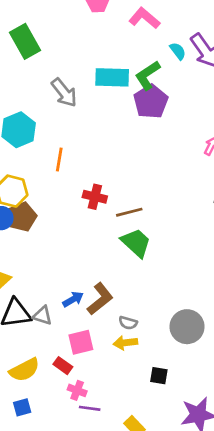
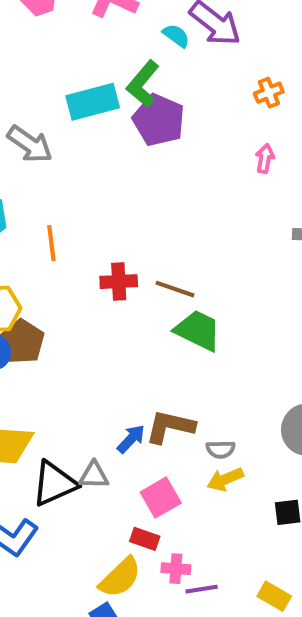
brown line: (129, 212) -> (175, 289), turned 50
brown L-shape: (100, 299) -> (170, 427), turned -112
yellow semicircle: (24, 370) -> (120, 577), moved

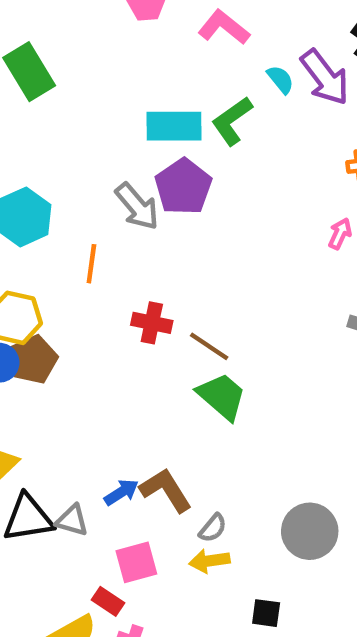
purple pentagon: (159, 120) -> (183, 187), moved
gray arrow: (30, 144) -> (137, 206), moved
brown L-shape: (170, 427) -> (166, 490), turned 30
gray semicircle: (221, 449) -> (213, 528), turned -64

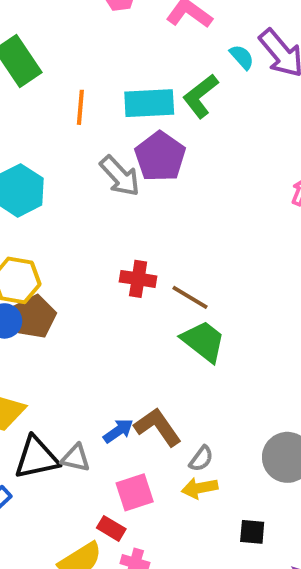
orange line: (91, 264) -> (80, 107), moved

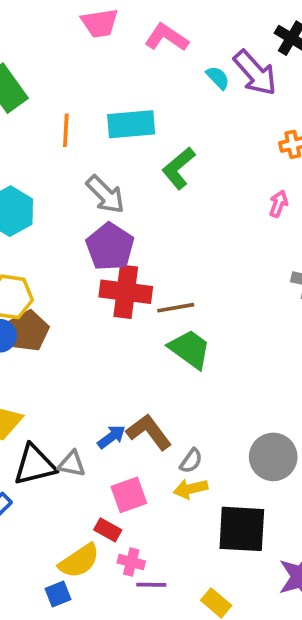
green L-shape: (201, 96) -> (179, 168), moved
purple pentagon: (160, 157) -> (110, 247), moved
red cross: (138, 279) -> (126, 292), size x1.5
brown line: (190, 297) -> (176, 308), turned -39
black square: (252, 532) -> (242, 529), size x2.0

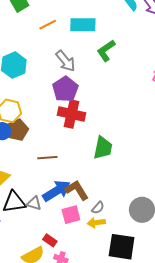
orange line: (66, 130) -> (48, 25), turned 54
brown line: (176, 308) -> (47, 158), moved
green trapezoid: (190, 349) -> (103, 148), turned 60
blue arrow: (112, 437) -> (57, 191), size x1.8
pink square: (129, 495) -> (71, 215), moved

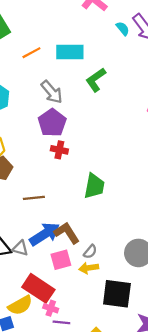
red cross: (72, 114) -> (59, 150), size x0.6
red rectangle: (50, 240) -> (38, 288), size x2.0

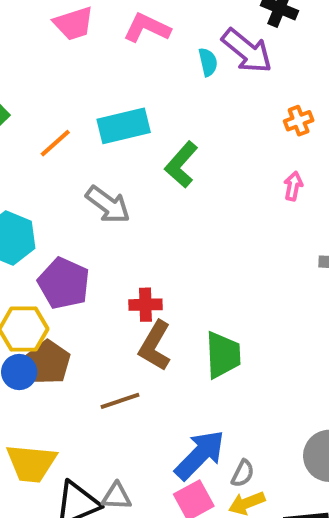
cyan semicircle: (123, 29) -> (208, 62), turned 40
purple pentagon: (52, 123) -> (64, 283), moved
brown L-shape: (67, 233) -> (155, 346), moved, turned -104
blue arrow: (45, 234) -> (200, 455), moved

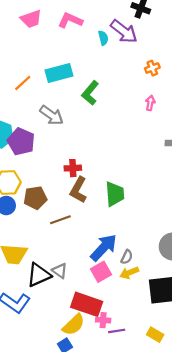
purple pentagon: (64, 283) -> (21, 142), moved
brown pentagon: (48, 362) -> (35, 198), moved, turned 30
gray triangle: (117, 496) -> (60, 271), turned 35

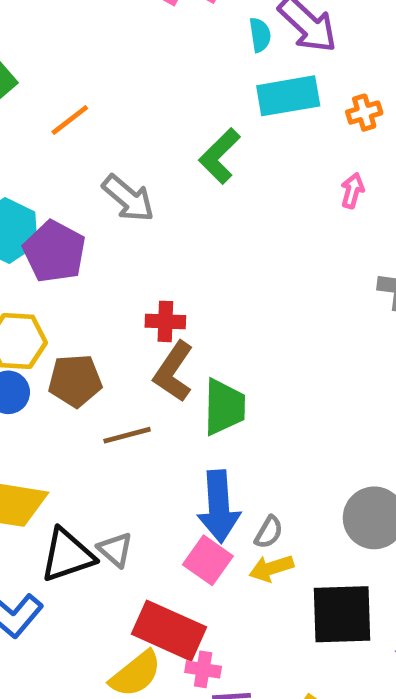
cyan rectangle: (59, 73) -> (288, 96), moved
green trapezoid: (115, 194) -> (224, 407), moved
blue arrow: (104, 248) -> (219, 506), turned 128
pink square: (101, 272) -> (208, 560), turned -30

